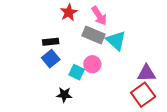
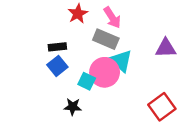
cyan triangle: (116, 41) -> (121, 61), moved
pink circle: (92, 64) -> (105, 72), size x1.5
purple triangle: (146, 73) -> (166, 48), moved

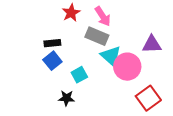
pink circle: (105, 72) -> (127, 67), moved
cyan square: (87, 81) -> (79, 75), turned 35

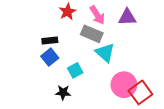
purple triangle: (152, 44) -> (127, 17), moved
pink circle: (127, 67) -> (124, 85), moved

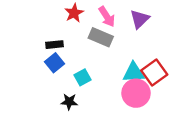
purple triangle: (127, 17) -> (140, 19), turned -42
cyan triangle: (105, 53) -> (134, 73), moved, turned -45
red square: (140, 92) -> (154, 73), moved

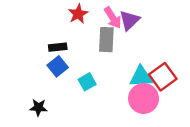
purple triangle: (140, 19) -> (129, 20), moved
gray rectangle: (101, 37) -> (106, 40), turned 70
black star: (69, 102) -> (38, 107), moved

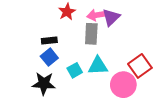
pink arrow: (113, 18) -> (97, 15), turned 114
cyan triangle: (141, 77) -> (98, 66), moved
black star: (38, 107) -> (44, 84), moved, size x1.5

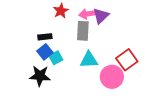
cyan square: (75, 70) -> (56, 58), moved

